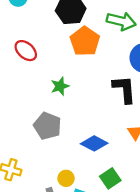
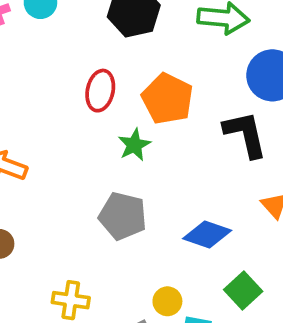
orange pentagon: (85, 41) -> (168, 99), moved
red ellipse: (26, 51) -> (100, 91), moved, turned 70

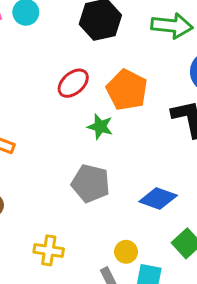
red ellipse: (100, 91) -> (73, 83), turned 36
green star: (134, 145) -> (100, 127), turned -30

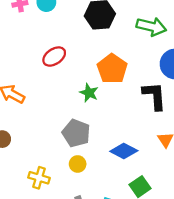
red ellipse: (73, 83) -> (54, 57), moved
yellow circle: (126, 252) -> (78, 164), moved

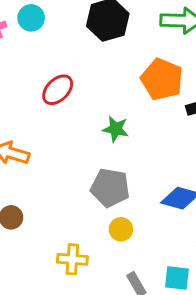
orange pentagon: (112, 69) -> (162, 79), moved

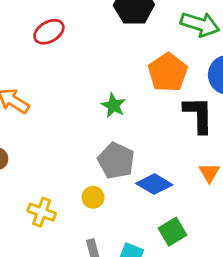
red ellipse: (58, 90) -> (49, 32), moved
gray pentagon: (110, 188) -> (116, 161), moved

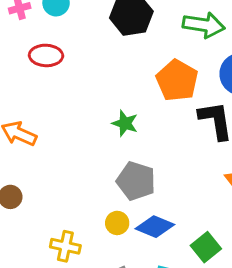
red ellipse: (49, 32) -> (46, 55), turned 40
blue diamond: (154, 184) -> (155, 227), moved

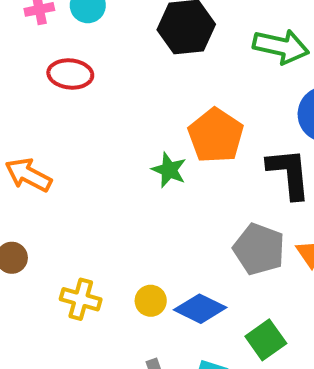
orange pentagon: (177, 80) -> (216, 136), moved
gray pentagon: (136, 181) -> (259, 249), moved
yellow cross: (65, 246) -> (81, 299), moved

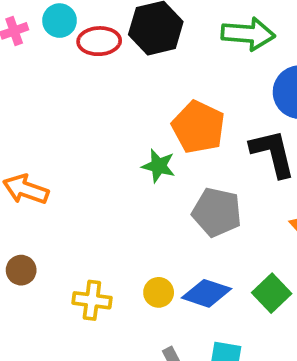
red ellipse: (70, 74) -> (99, 41), moved
gray pentagon: (259, 249) -> (217, 212), moved
green square: (266, 340) -> (272, 293), moved

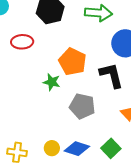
red ellipse: (99, 41) -> (22, 42), moved

